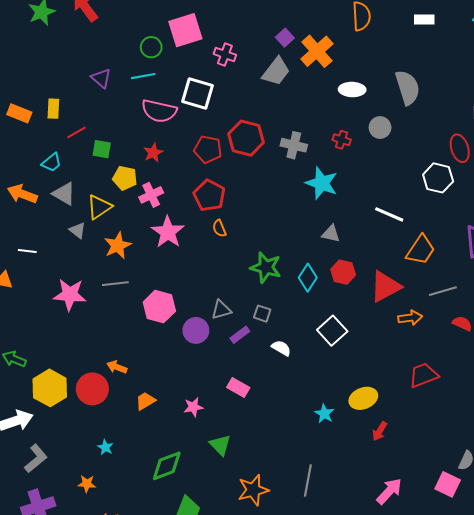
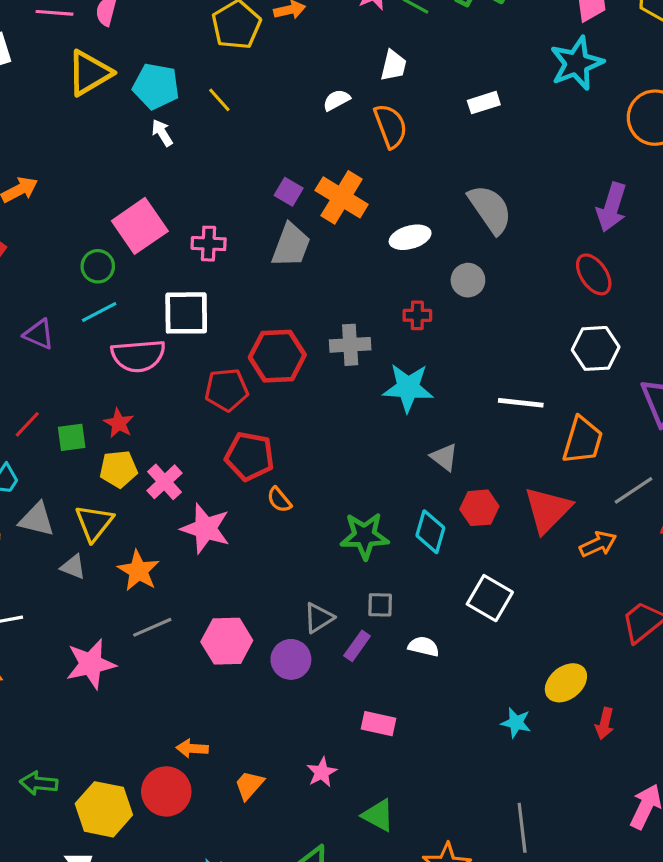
red star: (153, 153) -> (119, 423), moved
white hexagon: (438, 178) -> (596, 348), moved
gray triangle: (331, 234) -> (444, 457), turned 42

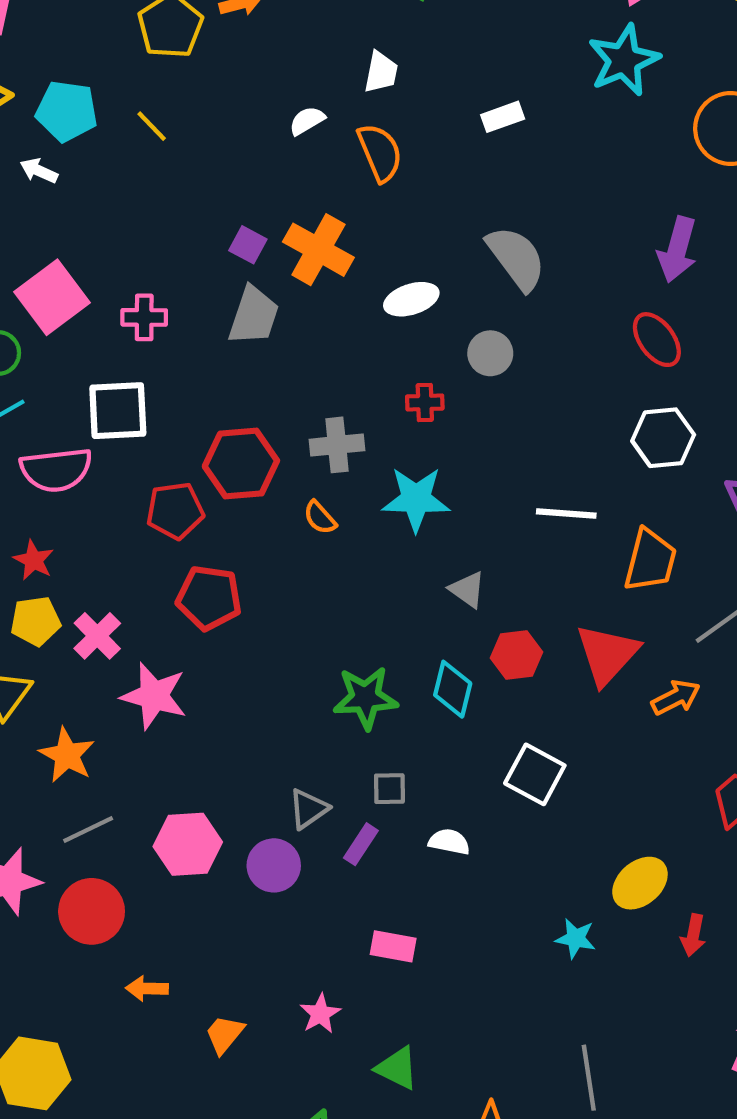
white arrow: (162, 133) -> (39, 171), moved, turned -32
orange semicircle: (279, 500) -> (320, 518), moved
red circle: (166, 791) -> (92, 911), moved

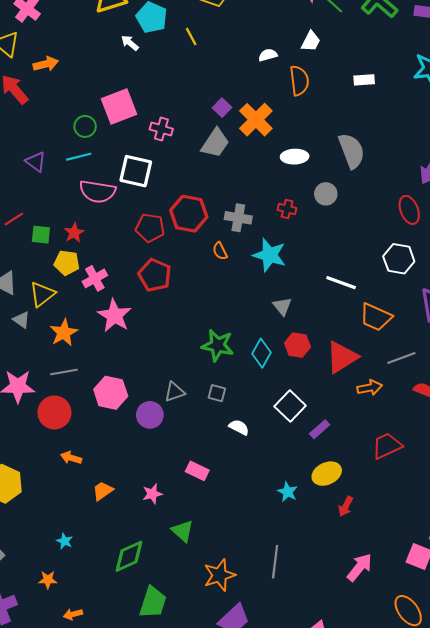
orange trapezoid: (650, 560) -> (376, 317), turned 84
purple rectangle: (361, 844) -> (320, 429), moved

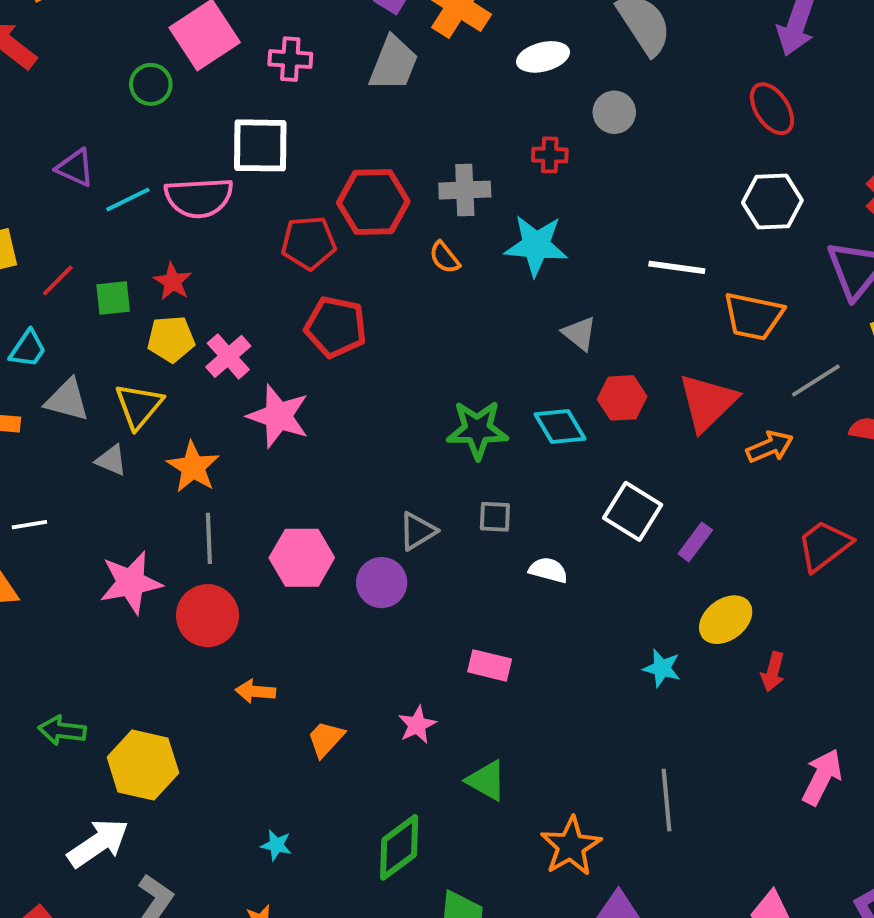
cyan line: (79, 157) -> (128, 200), moved
cyan diamond: (262, 353) -> (560, 427), turned -48
gray line: (64, 372) -> (209, 538), turned -70

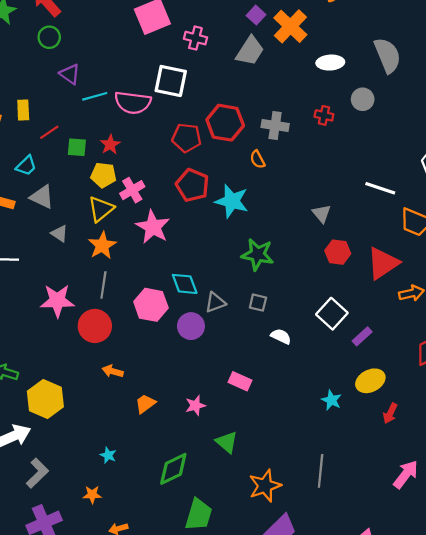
green circle: (151, 84) -> (49, 37), moved
cyan star: (536, 245) -> (232, 201), moved
yellow triangle: (139, 406) -> (101, 209), moved
cyan diamond: (560, 427) -> (185, 284), moved

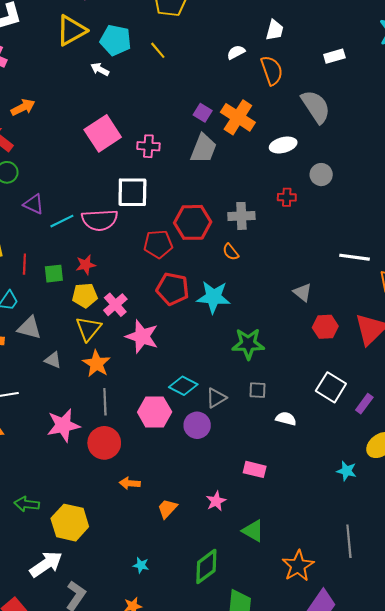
gray semicircle: (387, 55) -> (316, 107), moved
red line: (49, 132) -> (24, 264), turned -42
red star: (110, 145) -> (86, 265), turned 30
cyan diamond: (185, 284) -> (183, 386), turned -32

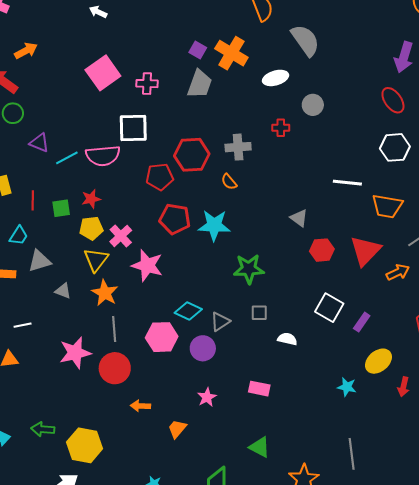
gray triangle: (29, 328) -> (39, 261), turned -30
pink star: (216, 501) -> (207, 397), moved

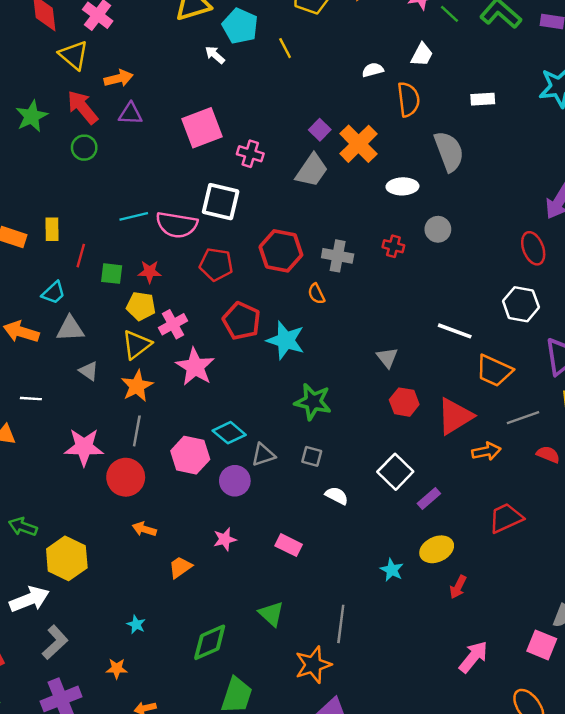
purple triangle: (39, 143) -> (130, 114), moved, turned -35
red pentagon: (160, 177) -> (216, 264), moved
gray line: (352, 454) -> (341, 624), moved

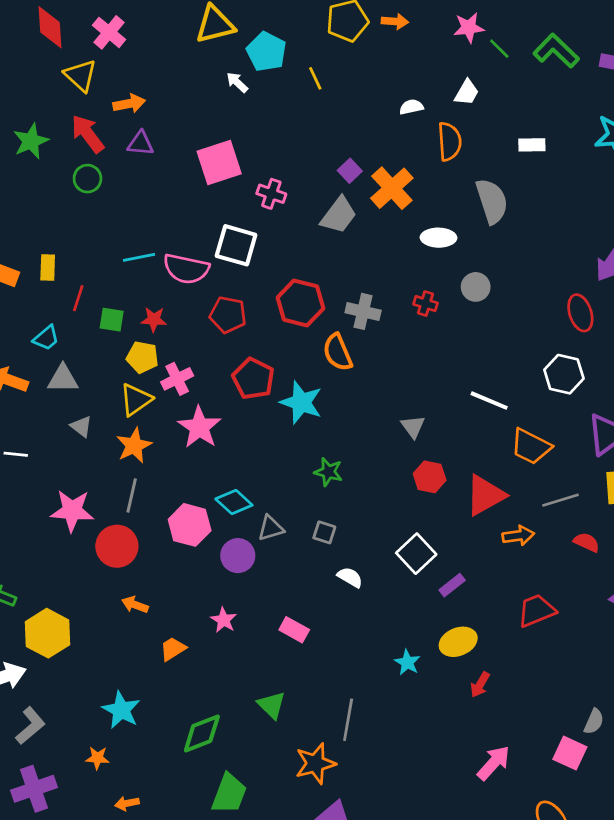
orange semicircle: (316, 294) -> (338, 352), size x1.6
green star: (313, 402) -> (328, 472), size x0.7
pink star: (225, 539) -> (224, 620), turned -30
cyan star: (136, 624) -> (121, 710), size x1.8

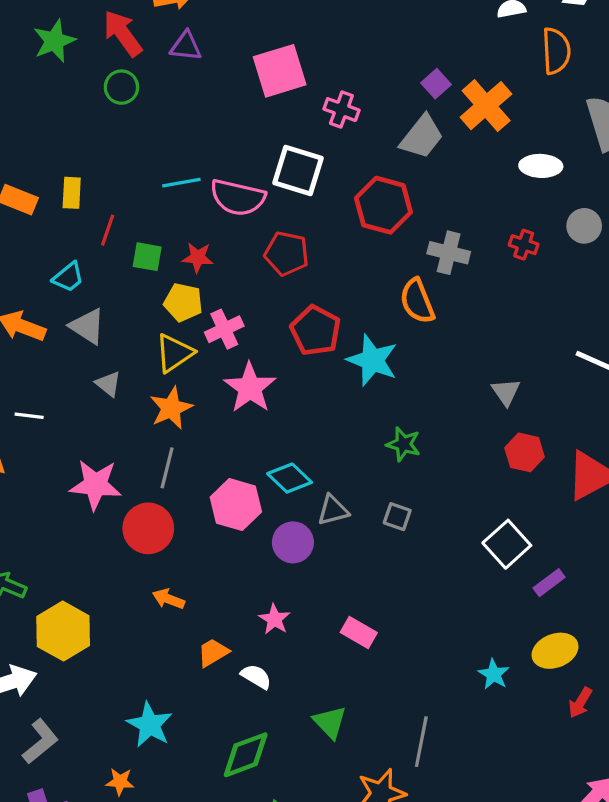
red hexagon: (300, 303) -> (383, 205), moved
gray triangle: (63, 379) -> (87, 326), turned 32
white semicircle: (350, 577) -> (256, 677), moved

